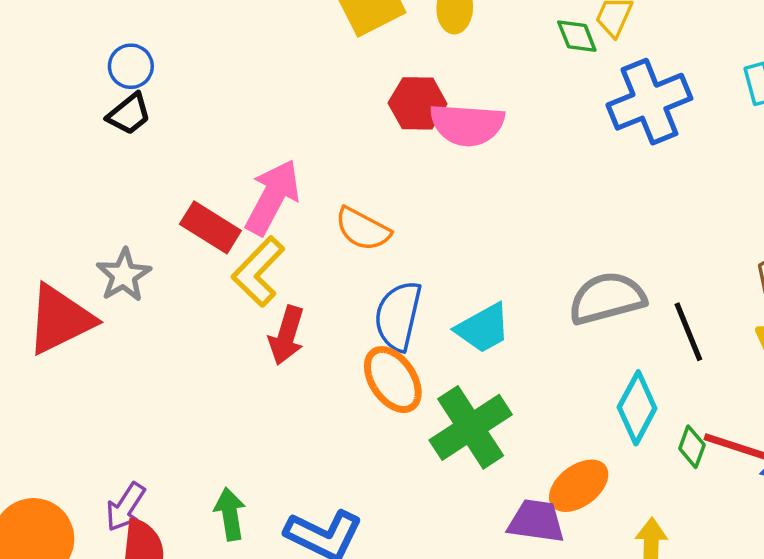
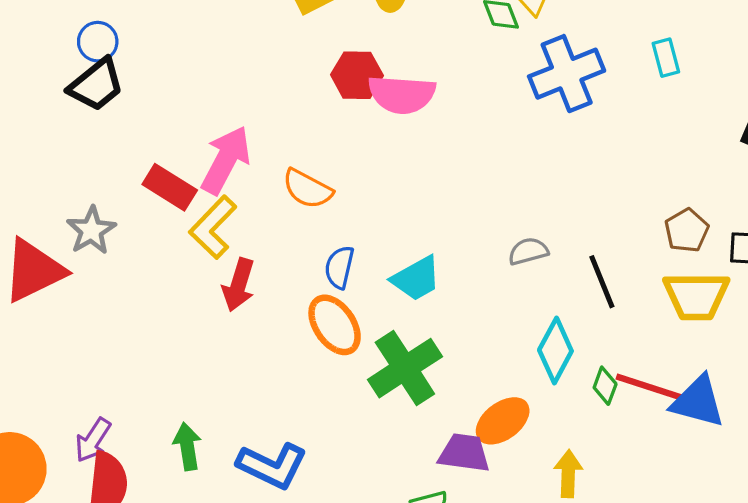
black trapezoid: (129, 114) -> (96, 85), size x1.4
gray semicircle: (607, 298) -> (528, 251), size x0.6
blue semicircle: (398, 316) -> (339, 267), size x0.7

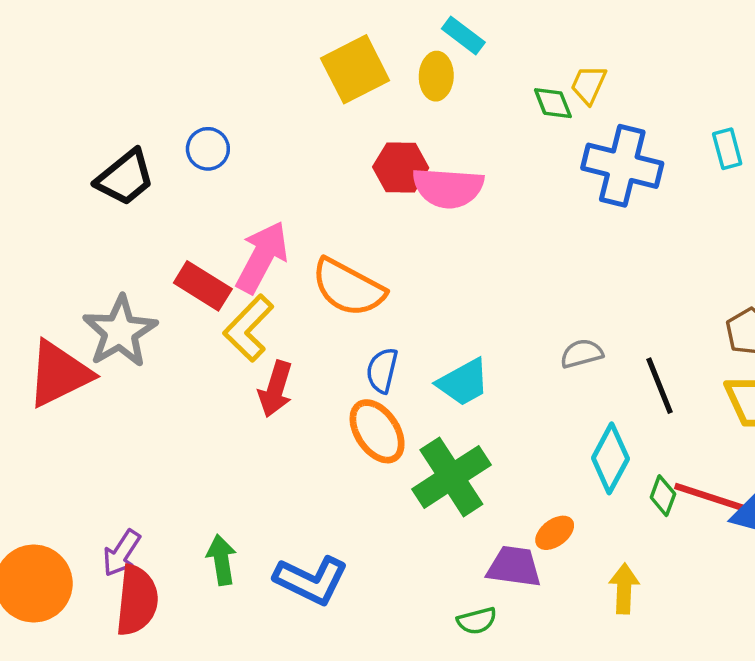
blue circle: (98, 42) -> (208, 149), moved
blue cross: (567, 74) -> (622, 166), turned 36
orange semicircle: (307, 189) -> (348, 288), size x1.4
gray star: (91, 230) -> (120, 332), size x1.4
orange ellipse: (503, 421) -> (555, 533), size x0.7

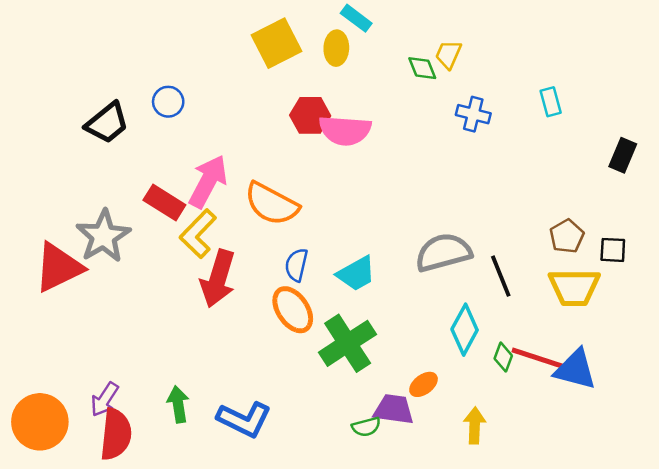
blue cross: (622, 166) -> (473, 114), size x0.6
gray semicircle: (582, 354) -> (443, 252), size x1.8
red arrow: (276, 389) -> (218, 279), size x1.4
green semicircle: (477, 621) -> (366, 427), moved

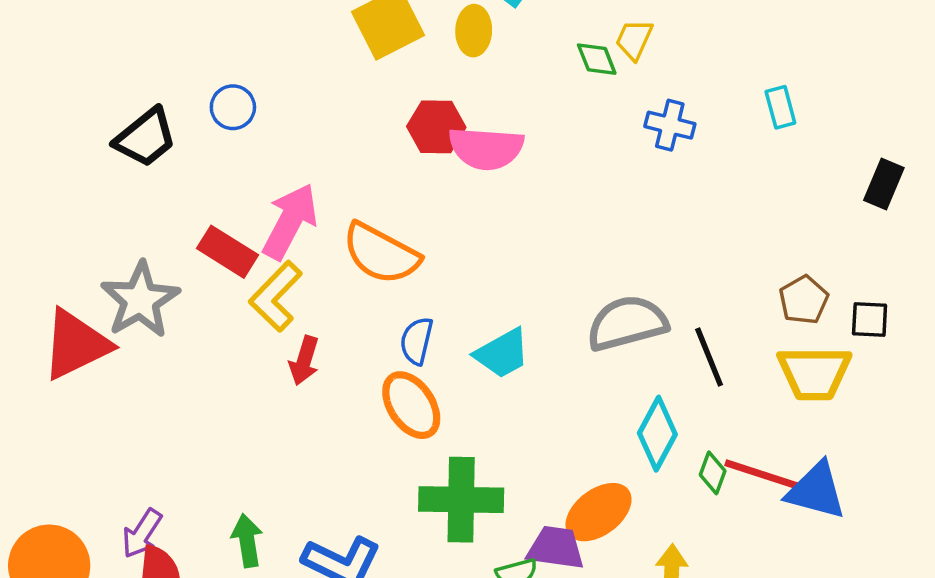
red arrow: (218, 279) -> (304, 361), size x0.6
green cross: (348, 343) -> (461, 500), moved, turned 34
orange ellipse: (424, 384) -> (598, 512), size x1.6

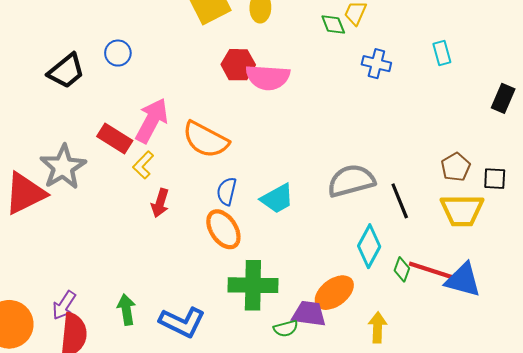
yellow L-shape: (276, 296) -> (143, 165), size x0.7

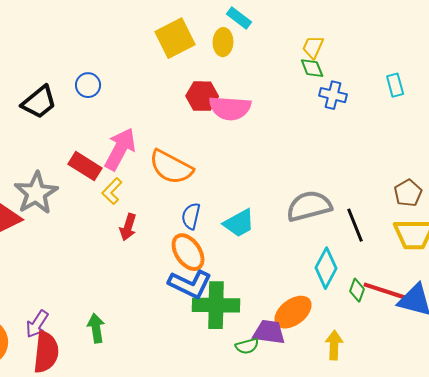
green diamond: (333, 25) -> (312, 68), moved
blue L-shape: (182, 322) -> (190, 284), moved

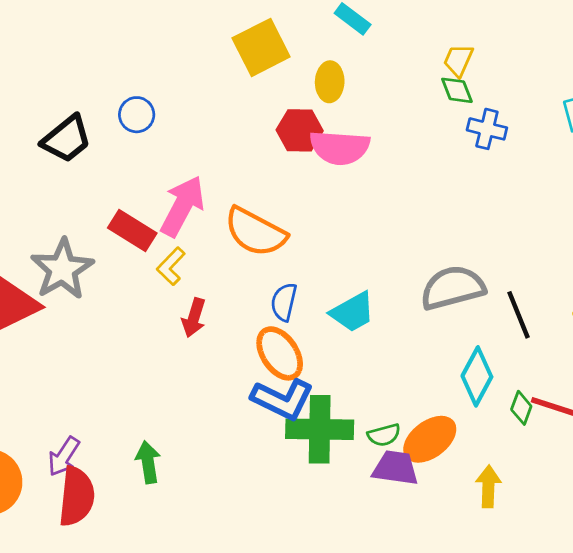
yellow ellipse: (223, 42) -> (330, 82), moved
green semicircle: (247, 346) -> (384, 435), moved

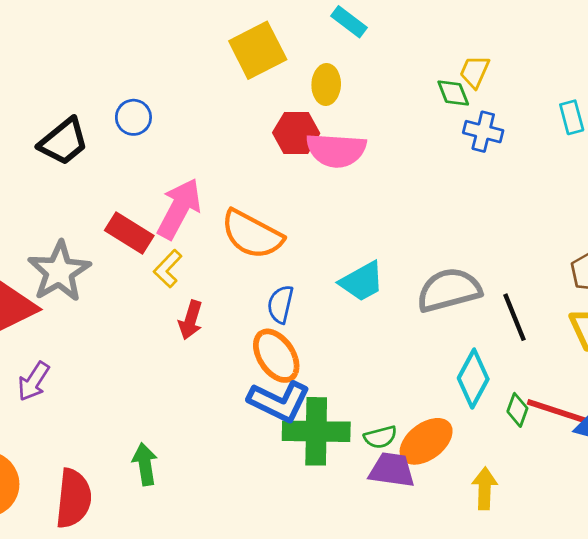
yellow trapezoid: (458, 60) -> (475, 72), moved
cyan trapezoid: (353, 312) -> (362, 281), moved
purple arrow: (64, 456) -> (34, 381), moved

